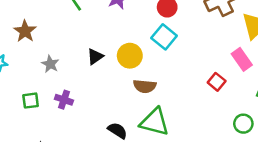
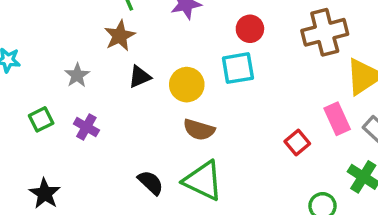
brown star: (25, 31) -> (120, 36), moved
cyan square: (164, 37) -> (238, 68), turned 30
green square: (31, 101) -> (41, 119), turned -30

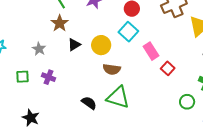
cyan square: (238, 68) -> (128, 32), turned -30
green square: (41, 119) -> (23, 77), turned 32
pink rectangle: (337, 119) -> (151, 51), moved

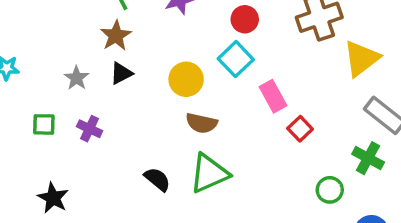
black triangle: (74, 45) -> (121, 73), moved
green triangle: (118, 97) -> (209, 173), turned -45

